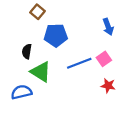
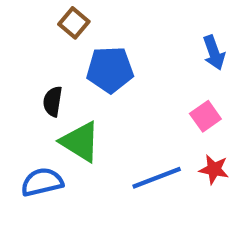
blue line: (79, 63) -> (157, 178), moved

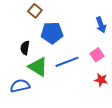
blue line: (157, 178) -> (67, 62), moved

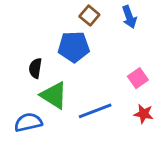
brown square: (35, 11) -> (89, 16), moved
blue arrow: (101, 25) -> (129, 17), moved
blue line: (67, 62) -> (95, 111), moved

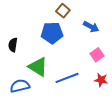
blue arrow: (129, 17) -> (91, 27), moved, turned -42
black semicircle: (35, 68) -> (13, 45), moved

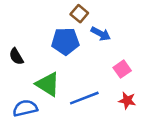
blue arrow: (91, 27) -> (101, 34), moved
black semicircle: (13, 45) -> (16, 56), turned -40

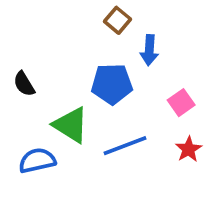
blue arrow: (101, 34) -> (149, 50), turned 66
blue pentagon: (65, 41) -> (112, 84), moved
red star: (127, 101) -> (189, 149), turned 30

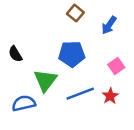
blue arrow: (149, 50) -> (109, 25), moved, turned 30
green triangle: (71, 125) -> (45, 80), turned 35
red star: (189, 149) -> (110, 96), moved

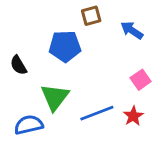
brown square: (75, 13) -> (91, 16), turned 35
blue arrow: (109, 25) -> (132, 30), turned 90
blue pentagon: (72, 54) -> (65, 46), moved

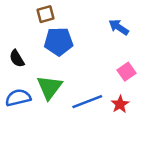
brown square: (91, 16) -> (46, 14), moved
blue semicircle: (29, 125) -> (18, 98), moved

